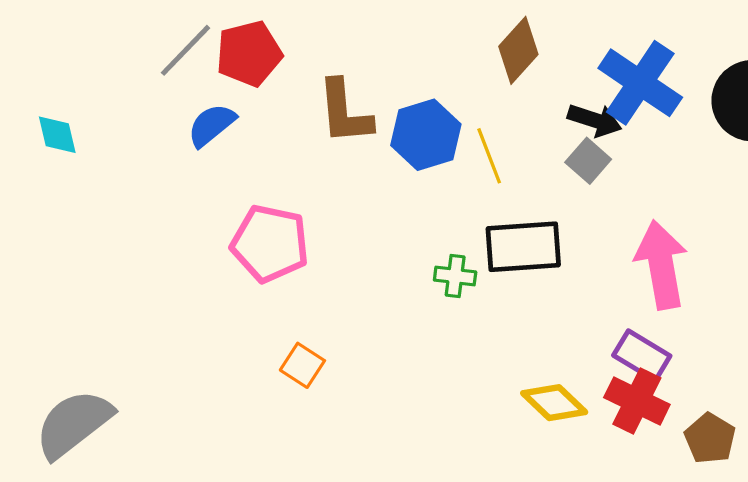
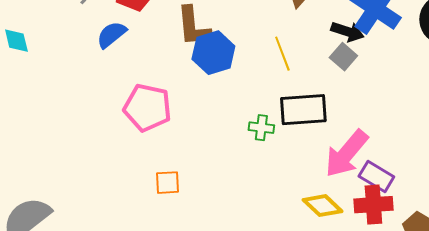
blue hexagon: (426, 135) -> (213, 53), moved
pink arrow: (661, 265) -> (346, 154), moved, turned -130
orange square: (302, 365) -> (167, 183), turned -36
red cross: (637, 401) -> (373, 205), turned -30

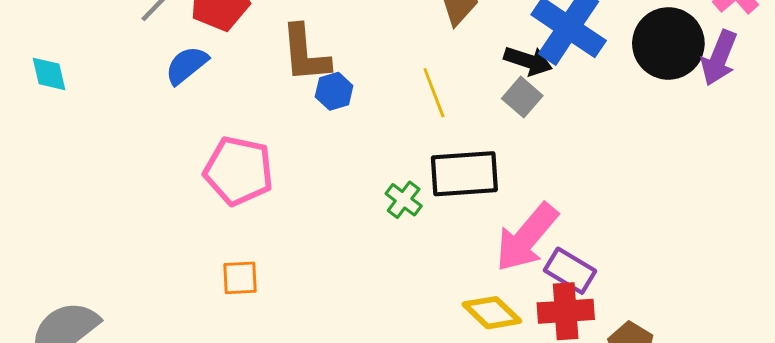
blue hexagon: (213, 53) -> (334, 91), size x0.6
green cross: (261, 128) -> (404, 200), turned 30
orange square: (167, 183) -> (240, 278), moved

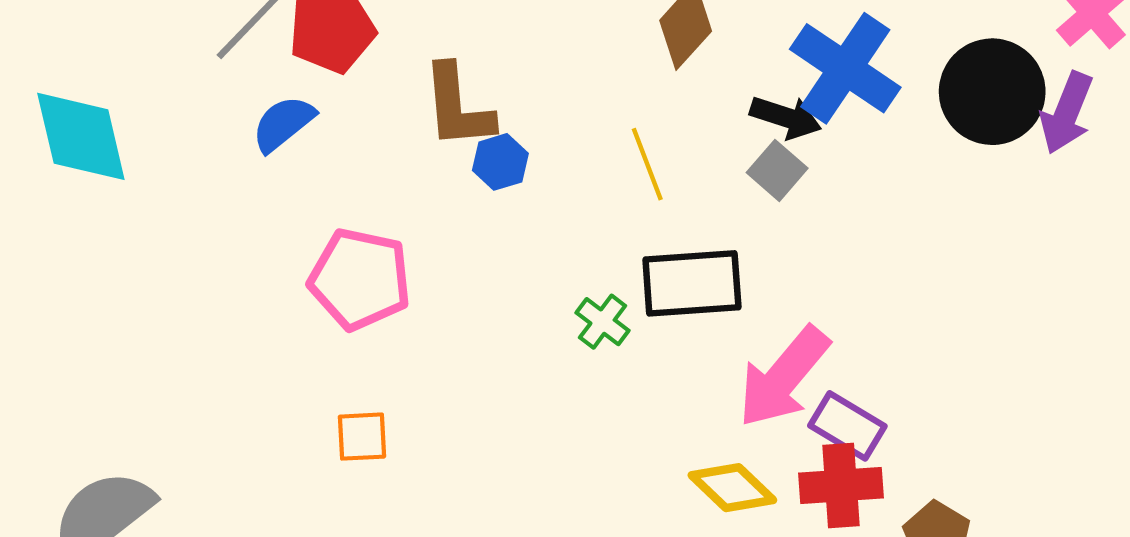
cyan diamond: (49, 74) -> (81, 136), size x1.8

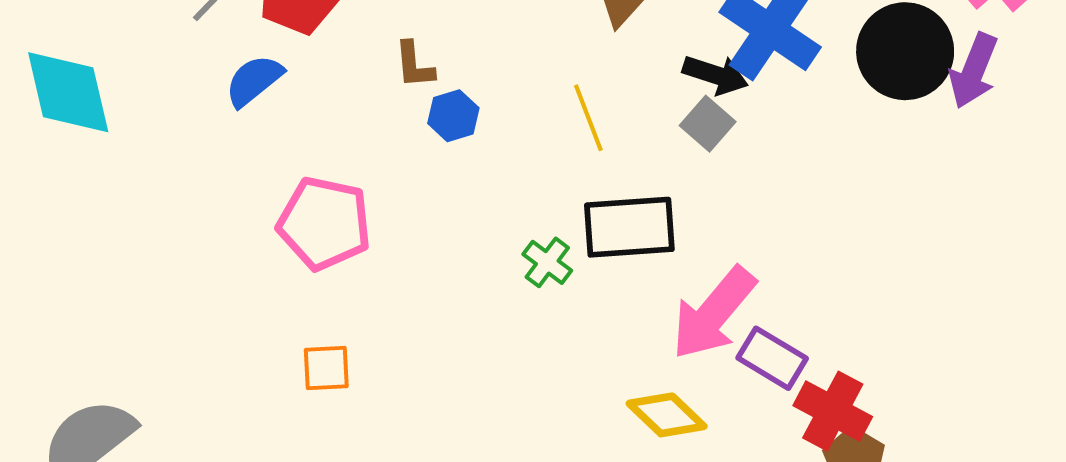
brown L-shape: (458, 107) -> (414, 65), size x0.6
red cross: (841, 486) -> (833, 411), moved, turned 32

